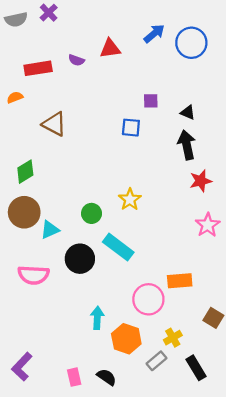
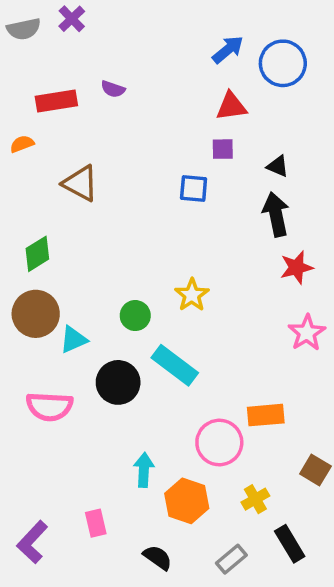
red triangle: (110, 49) -> (231, 106), moved
gray rectangle: (157, 361) -> (231, 559), moved
pink rectangle: (74, 377) -> (96, 523), moved

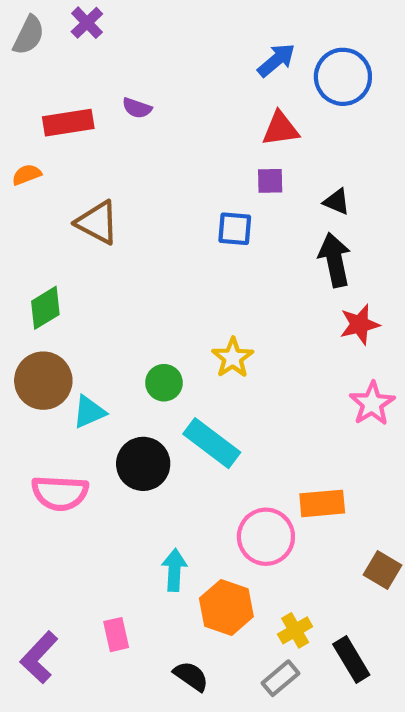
gray semicircle: (24, 29) -> (29, 35), turned -52
yellow cross: (255, 499) -> (295, 630), moved

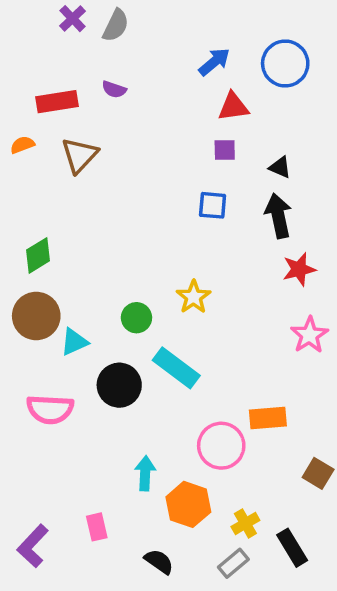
gray semicircle: (29, 35) -> (116, 25), moved
blue arrow: (276, 60) -> (214, 62), moved
brown triangle: (97, 222) -> (79, 155), moved, turned 45
blue square: (235, 229) -> (213, 205), moved

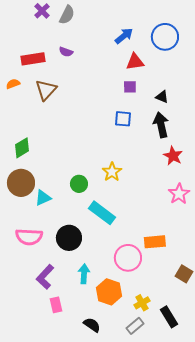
red star: (299, 269) -> (173, 156), turned -30
black circle: (119, 385) -> (69, 238), moved
purple L-shape: (33, 546) -> (45, 277), moved

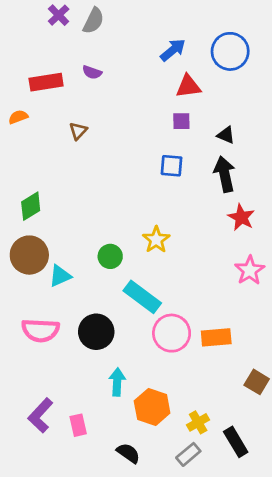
brown triangle: (46, 90) -> (78, 131), moved, size x0.6
pink circle: (128, 258) -> (172, 333), moved
purple L-shape: (45, 277) -> (40, 415), moved

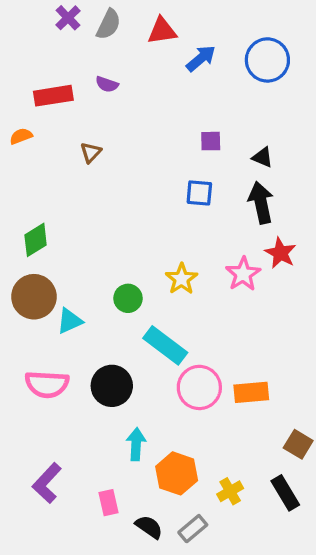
red triangle: (188, 86) -> (162, 31), moved
pink star: (250, 270) -> (243, 274), moved
pink rectangle: (78, 425) -> (109, 503), moved
black rectangle: (236, 442) -> (285, 493), moved
gray rectangle: (188, 454) -> (193, 529), moved

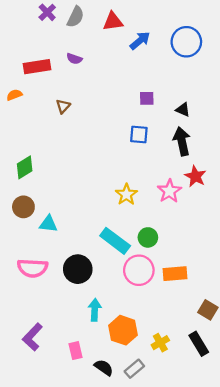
brown circle: (34, 297) -> (23, 207), size x0.7
green circle: (128, 298) -> (148, 237), moved
cyan triangle: (70, 321) -> (48, 224), turned 30

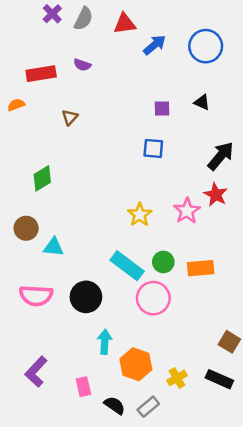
black triangle: (183, 110) -> (202, 102), moved
black arrow: (182, 141) -> (221, 156), moved, turned 52
green diamond: (25, 167) -> (42, 178), moved
orange rectangle: (175, 274) -> (201, 268), moved
black rectangle: (199, 344) -> (219, 379), turned -35

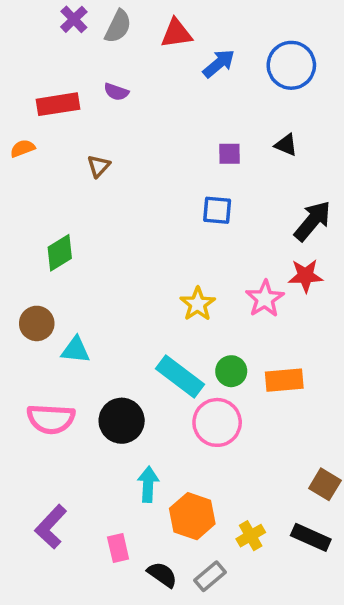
red star: (216, 195) -> (305, 276), turned -30

